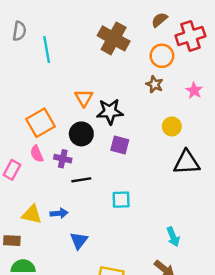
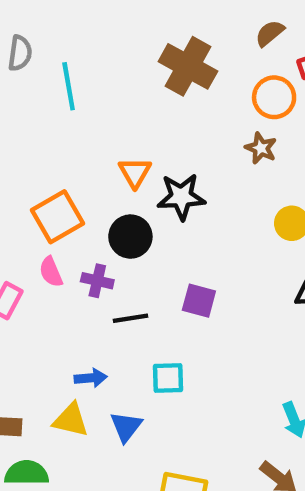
purple square: (120, 145) -> (199, 301), moved
cyan square: (121, 200) -> (168, 378), moved
yellow triangle: (32, 214) -> (71, 420), moved

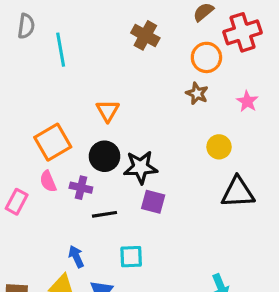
brown cross: (188, 66) -> (145, 35), size x0.7
black star: (181, 197) -> (141, 167), moved
blue arrow: (91, 378) -> (76, 257), turned -110

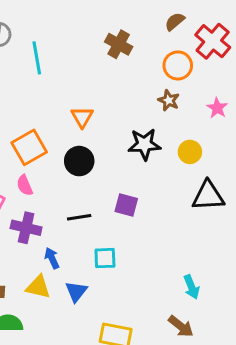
red cross: (243, 32) -> (213, 41), turned -32
black star: (141, 167) -> (144, 144), moved
purple cross: (81, 188) -> (26, 228), moved, size x1.4

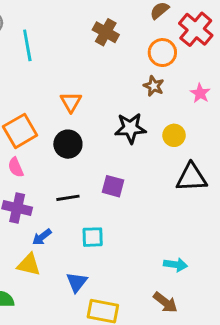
blue arrow: (52, 258) -> (42, 237), turned -102
cyan arrow: (191, 287) -> (175, 265), turned -60
blue triangle: (76, 291) -> (77, 282), moved

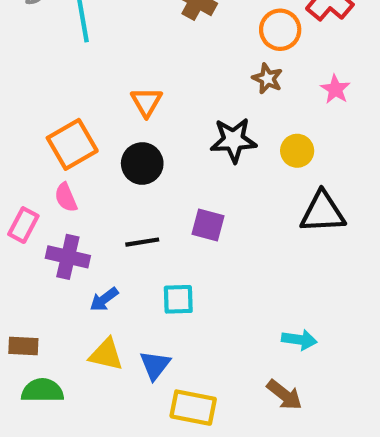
yellow triangle: (29, 265) -> (106, 355), moved

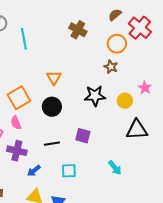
pink star: (335, 89) -> (145, 88), moved
cyan arrow: (299, 340) -> (115, 168), moved, turned 42

